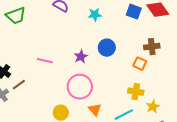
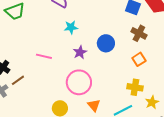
cyan star: (95, 15) -> (71, 27), moved
brown cross: (152, 47) -> (139, 33), moved, turned 35
orange square: (140, 64) -> (139, 59), turned 32

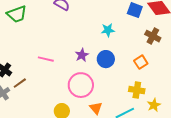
cyan star: (71, 27) -> (108, 30), moved
brown cross: (139, 33) -> (153, 36), moved
blue circle: (106, 43) -> (106, 59), moved

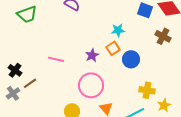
blue circle: (106, 59) -> (131, 59), moved
orange square: (141, 62) -> (113, 48), moved

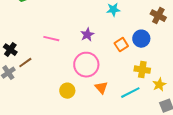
orange square: (113, 48) -> (121, 45), moved
blue circle: (131, 59) -> (141, 39), moved

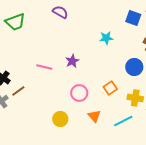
purple star: (87, 35) -> (72, 61), moved
orange square: (121, 45) -> (110, 88), moved
pink circle: (86, 65) -> (79, 93), size x0.7

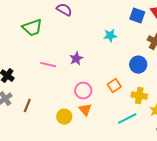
green trapezoid: (15, 22) -> (32, 28), moved
brown line: (18, 91) -> (27, 106), moved, turned -32
orange triangle: (94, 116) -> (85, 110), moved

